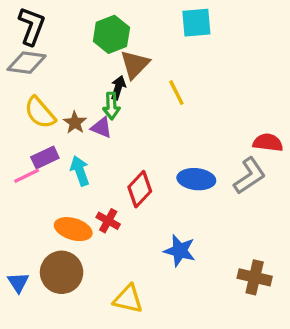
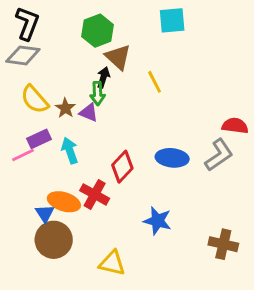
brown triangle: (135, 64) -> (118, 57), turned -32
red cross: (108, 221) -> (95, 194), size x1.4
blue triangle: (18, 282) -> (45, 213), moved

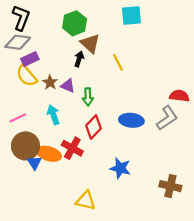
green arrow: (98, 94) -> (88, 97), moved
purple rectangle: (39, 139) -> (30, 59), moved
brown circle: (54, 240) -> (25, 146), moved

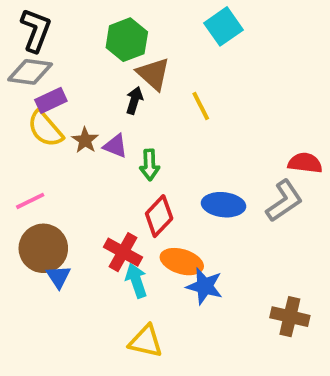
cyan square: (131, 16) -> (224, 26), turned -30
cyan arrow: (53, 115) -> (136, 281), moved
orange ellipse: (49, 154) -> (182, 262), moved

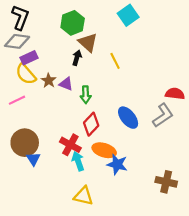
pink line: (30, 201) -> (17, 100), moved
blue ellipse: (224, 205) -> (128, 118), turned 45

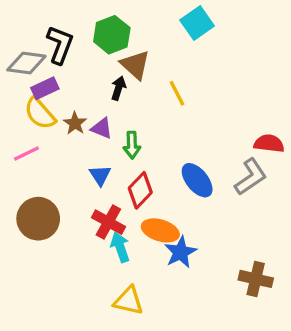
black L-shape: (20, 17) -> (60, 45), moved
blue triangle: (33, 159) -> (100, 175), moved
blue star: (117, 164) -> (180, 252), turned 30

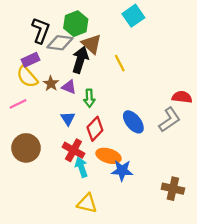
gray diamond: (26, 63) -> (60, 43), moved
black arrow: (118, 88) -> (80, 60), size x1.6
blue star: (180, 252) -> (122, 171), turned 30

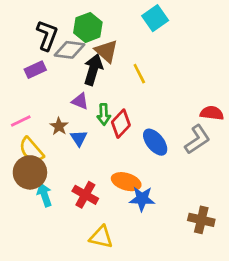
yellow semicircle: (27, 77) -> (31, 150), moved
brown star: (51, 84) -> (59, 126), moved
red diamond: (95, 129) -> (121, 124), moved
red cross: (73, 150) -> (85, 195), moved
cyan arrow: (81, 167) -> (44, 195), moved

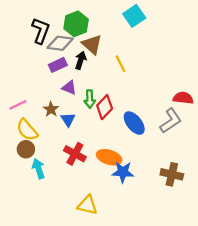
purple rectangle: (35, 70) -> (58, 65), moved
black arrow: (93, 70) -> (81, 60), size x0.7
brown circle: (30, 172) -> (26, 149), size x0.6
red cross: (85, 195) -> (75, 154), moved
brown cross: (201, 220) -> (172, 174), moved

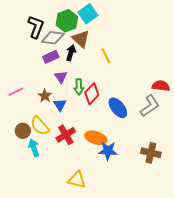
cyan square: (134, 16) -> (88, 14), moved
purple triangle: (69, 88) -> (61, 77), turned 32
yellow semicircle: (27, 130) -> (40, 126), moved
red cross: (75, 154) -> (66, 135), turned 30

